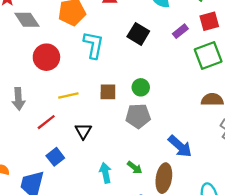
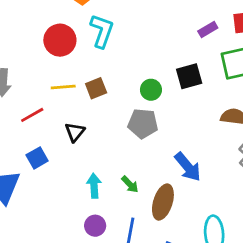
black square: (138, 34) -> (189, 76), moved, turned 35
red circle: (46, 57) -> (60, 40), moved
brown square: (108, 92) -> (96, 88), moved, turned -30

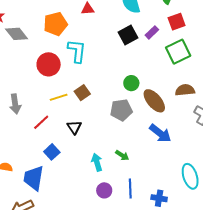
black square: (189, 76) -> (128, 35), moved
green circle: (151, 90) -> (131, 83), moved
brown ellipse: (163, 202) -> (154, 101), moved, turned -45

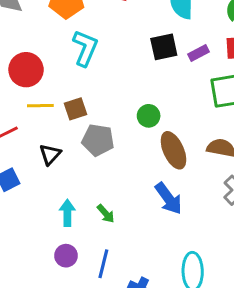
red circle: (49, 64) -> (26, 70), moved
gray pentagon: (121, 110) -> (98, 140), moved

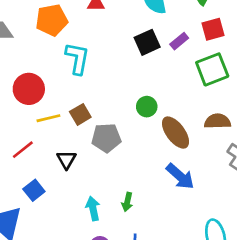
green arrow: (106, 214) -> (127, 202), turned 66

